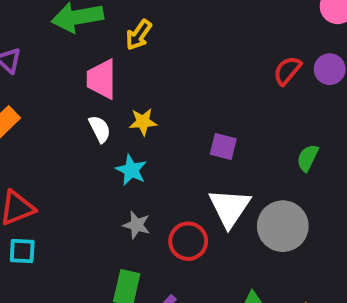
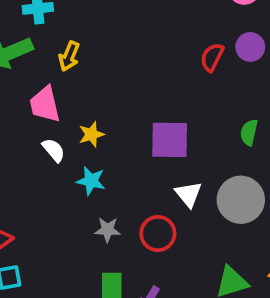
purple square: (223, 147) -> (170, 140), size x1.6
white triangle: (230, 208) -> (188, 194), size x0.7

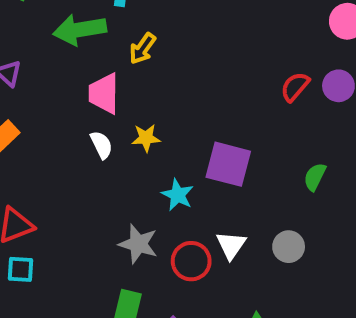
cyan star: (91, 181) -> (178, 195), moved
white triangle: (188, 194) -> (231, 245), moved
gray circle: (241, 200) -> (289, 247), size x0.6
gray star: (108, 230) -> (138, 244), size x1.4

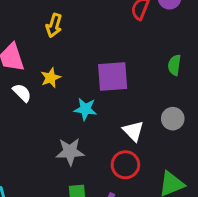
yellow arrow: (142, 49) -> (54, 25), moved
red circle: (191, 261) -> (125, 165), moved

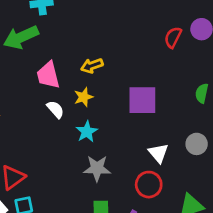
yellow arrow: (54, 25) -> (92, 66), moved, turned 50
cyan star: (85, 109) -> (87, 132), moved, turned 30

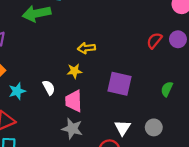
pink trapezoid: (48, 75) -> (74, 101), moved
white semicircle: (55, 109) -> (49, 88), moved
cyan star: (87, 132) -> (17, 91), moved

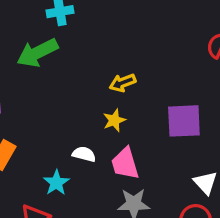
white semicircle: (49, 88) -> (84, 154), turned -32
cyan star: (17, 91) -> (56, 183), moved

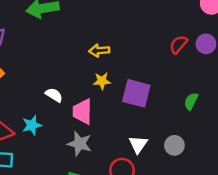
yellow star: (114, 120) -> (102, 81), moved
cyan star: (56, 183) -> (32, 125), moved

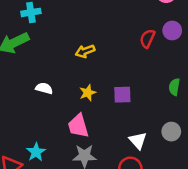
yellow arrow: (99, 51) -> (85, 51), moved
purple square: (136, 93) -> (122, 95), size x0.7
white semicircle: (54, 95) -> (44, 88), moved

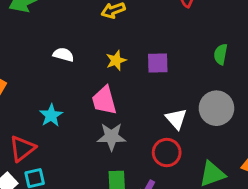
gray circle: (171, 132) -> (216, 108), size x1.5
cyan star: (36, 152) -> (51, 115), moved

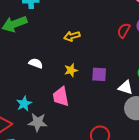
white triangle: (176, 119) -> (126, 87), moved, turned -35
gray star: (111, 137) -> (38, 122), moved

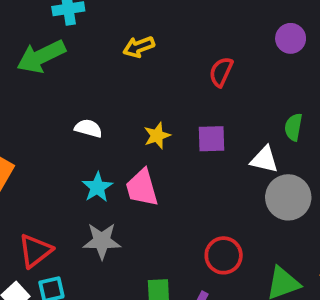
red semicircle: (124, 31) -> (221, 72), moved
yellow arrow: (72, 36) -> (139, 47), moved
cyan star: (24, 104) -> (97, 187), moved

